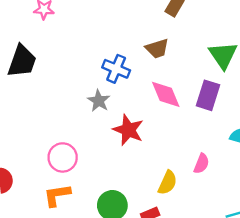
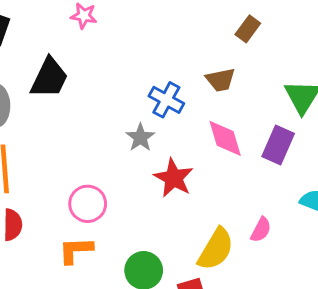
yellow semicircle: (168, 183) -> (216, 249), size x1.4

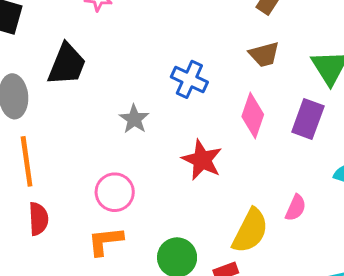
brown trapezoid: (220, 80) -> (264, 54), moved
gray star: (140, 137) -> (134, 119), moved
pink diamond: (225, 138) -> (253, 115), turned 39

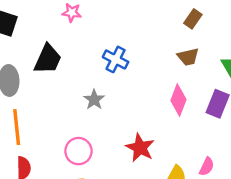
blue cross: (189, 79) -> (116, 59), moved
red star: (202, 160) -> (140, 148), moved

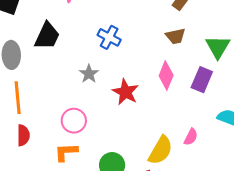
red star: (140, 148) -> (125, 92), moved

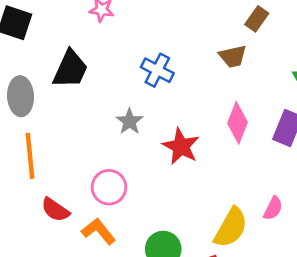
brown trapezoid: (176, 36) -> (233, 56), moved
red semicircle: (23, 135) -> (55, 210), moved, turned 125
orange L-shape: (66, 152) -> (99, 231), turned 55

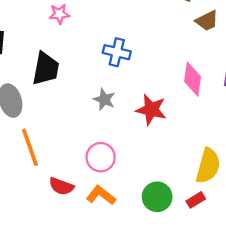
brown trapezoid: (233, 56) -> (207, 21), moved

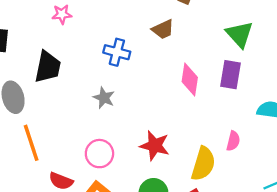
brown trapezoid: (207, 21) -> (163, 29), moved
red star: (151, 110) -> (155, 146), moved

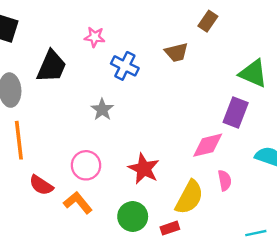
pink star: (62, 14) -> (95, 37), moved
green triangle: (240, 34) -> (253, 73), turned -36
pink diamond: (190, 79) -> (208, 145), moved, turned 56
pink semicircle: (233, 141) -> (225, 180), turned -36

